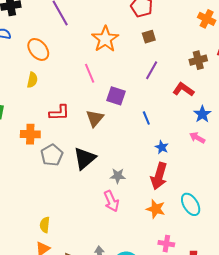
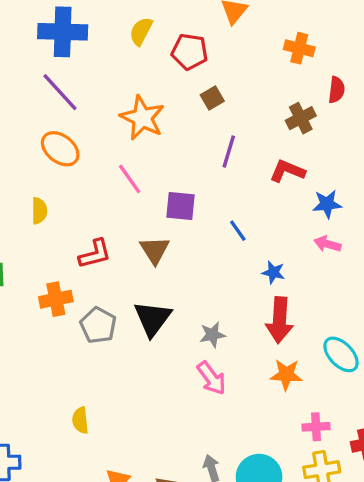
orange ellipse: (38, 49) -> (60, 149), moved
blue star: (202, 114) -> (327, 204), turned -30
yellow semicircle: (45, 225) -> (80, 420), moved

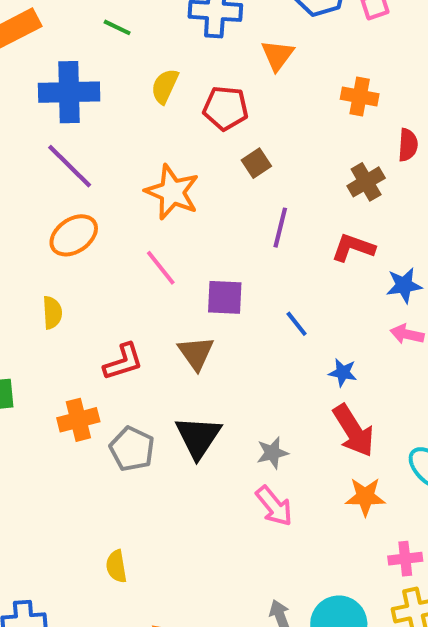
orange ellipse: (60, 149) -> (74, 235), turned -69
red arrow: (279, 320) -> (353, 431), turned -33

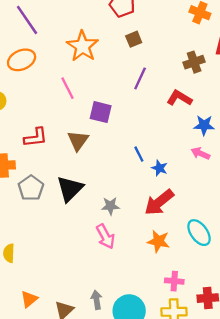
blue line: (297, 324) -> (139, 154), moved
red arrow: (353, 431) -> (159, 202), turned 72

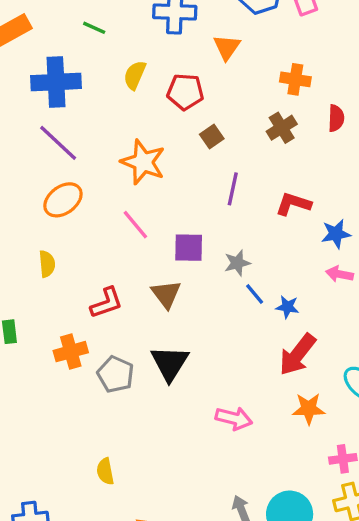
brown cross: (194, 62) -> (282, 128), moved
gray star: (110, 206) -> (237, 263), moved
pink arrow: (105, 236) -> (234, 418), turned -35

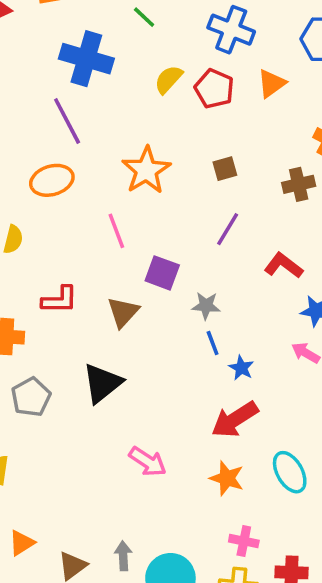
red pentagon: (185, 92) -> (214, 89), moved
gray pentagon: (116, 374) -> (31, 397), moved

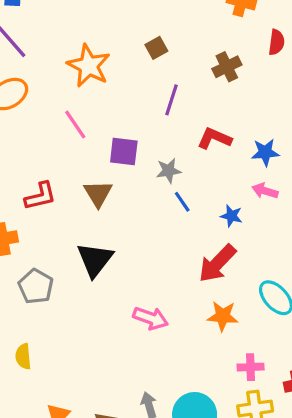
brown cross: (299, 184) -> (227, 67), moved
red L-shape: (284, 266) -> (214, 138), moved
blue star: (241, 368) -> (231, 216), moved

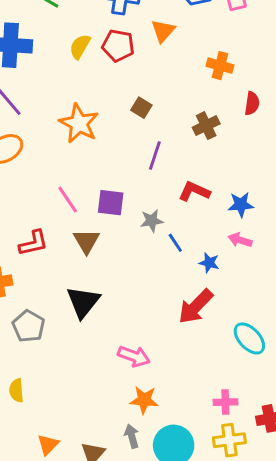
brown square: (156, 48) -> (141, 108), turned -30
pink line: (75, 125) -> (68, 200), moved
blue line: (182, 202) -> (175, 243), moved
orange star: (223, 316) -> (144, 400), moved

